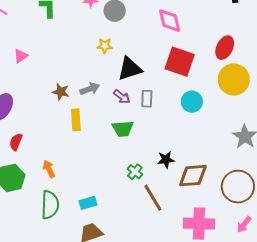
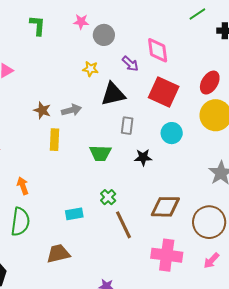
purple arrow: (122, 97) -> (130, 64), moved
black star: (166, 160) -> (143, 157), moved
cyan rectangle: (88, 203) -> (74, 214), moved

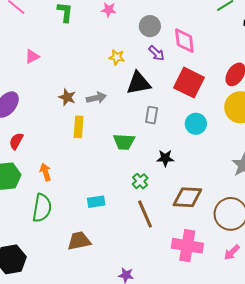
gray circle: (104, 35) -> (150, 26), moved
black star: (143, 157) -> (165, 158), moved
green cross: (108, 197) -> (140, 181), moved

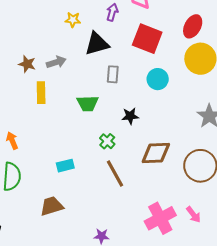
purple arrow: (157, 53) -> (112, 12), turned -114
pink cross: (187, 246) -> (160, 218), moved, turned -32
pink arrow: (232, 252) -> (193, 215), moved, turned -78

